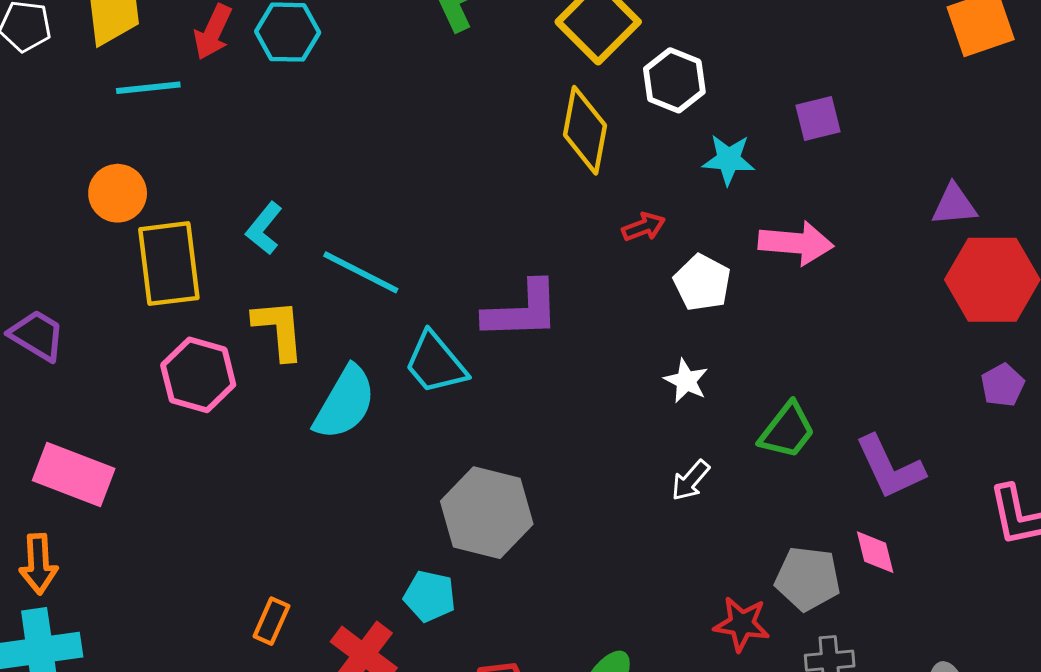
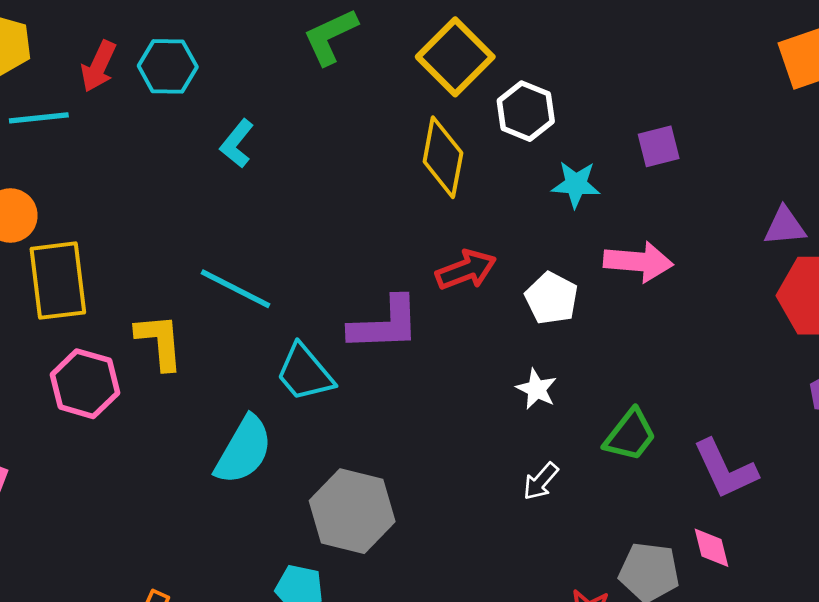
red arrow: (644, 227) -> (466, 270), moved, size x1.5
cyan L-shape: (264, 228) -> (237, 144), moved
cyan semicircle: (345, 403) -> (244, 450), moved

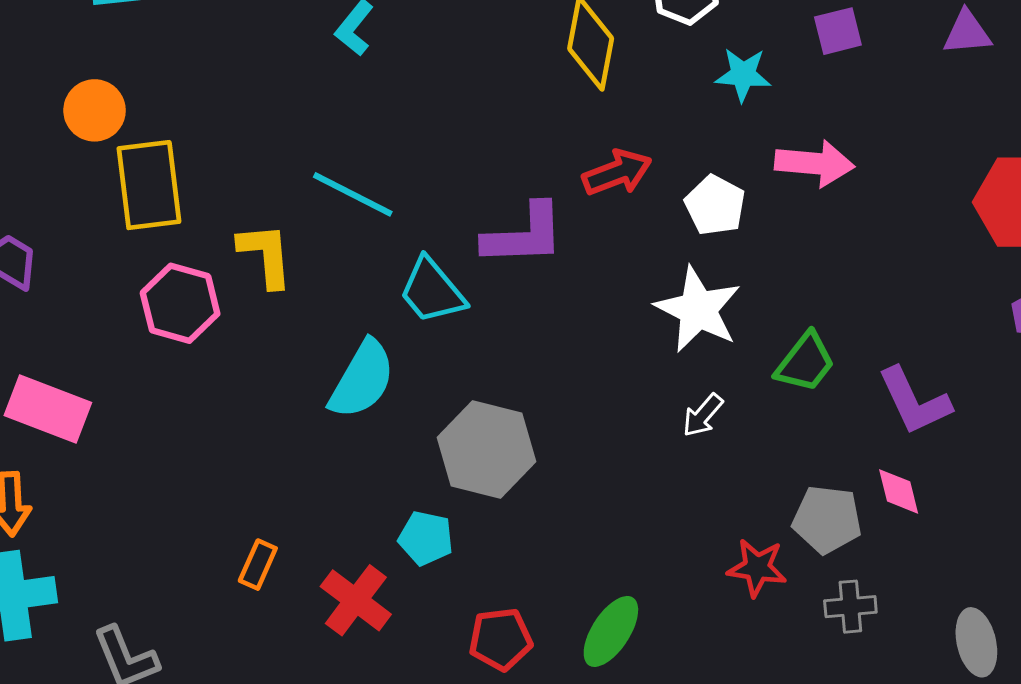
purple triangle: (785, 226) -> (967, 33), moved
white star: (537, 389) -> (698, 309), size x1.8

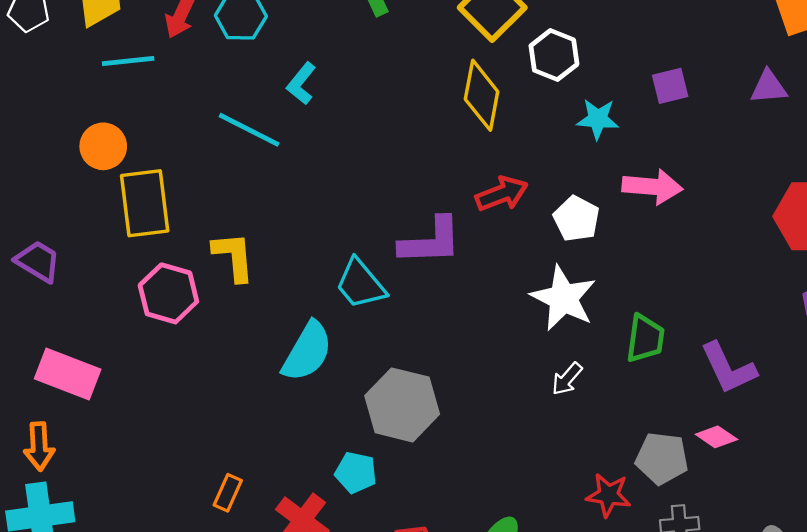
cyan line: (353, 194) -> (249, 130), moved
green trapezoid: (805, 362) -> (645, 338), turned -30
pink diamond: (899, 491) -> (716, 437), turned -42

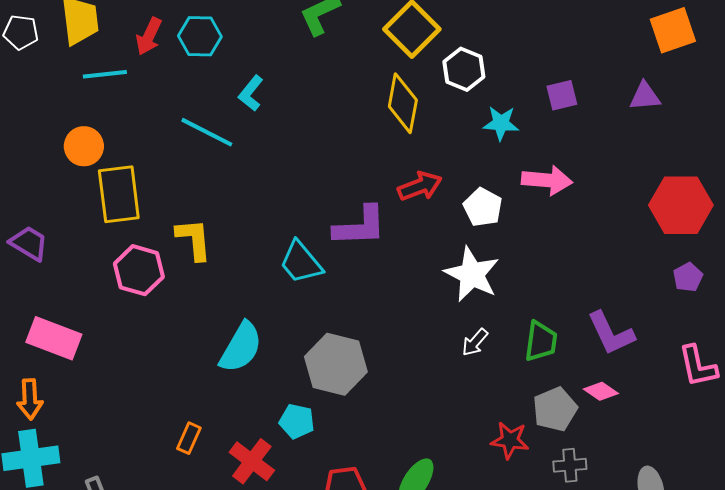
green trapezoid: (645, 338) -> (541, 341), moved
cyan semicircle: (307, 352) -> (241, 347), moved
gray pentagon: (662, 458) -> (555, 409), turned -30

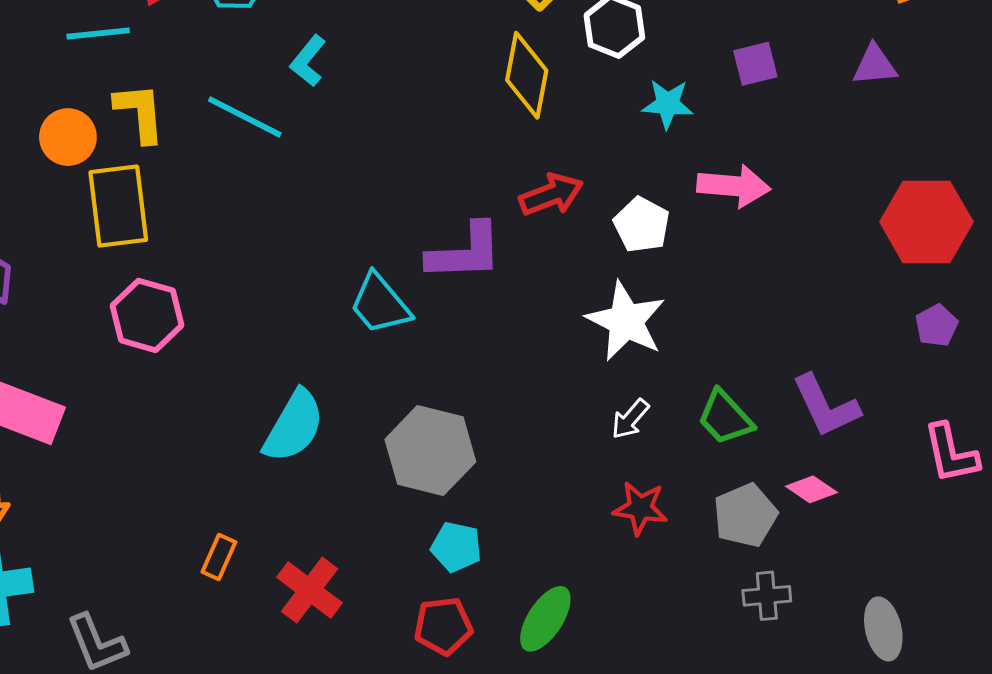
yellow L-shape: (194, 239) -> (140, 113), moved
green trapezoid: (541, 341) -> (725, 418), turned 129
cyan pentagon: (297, 421) -> (456, 547), moved
red star: (510, 440) -> (640, 508), moved

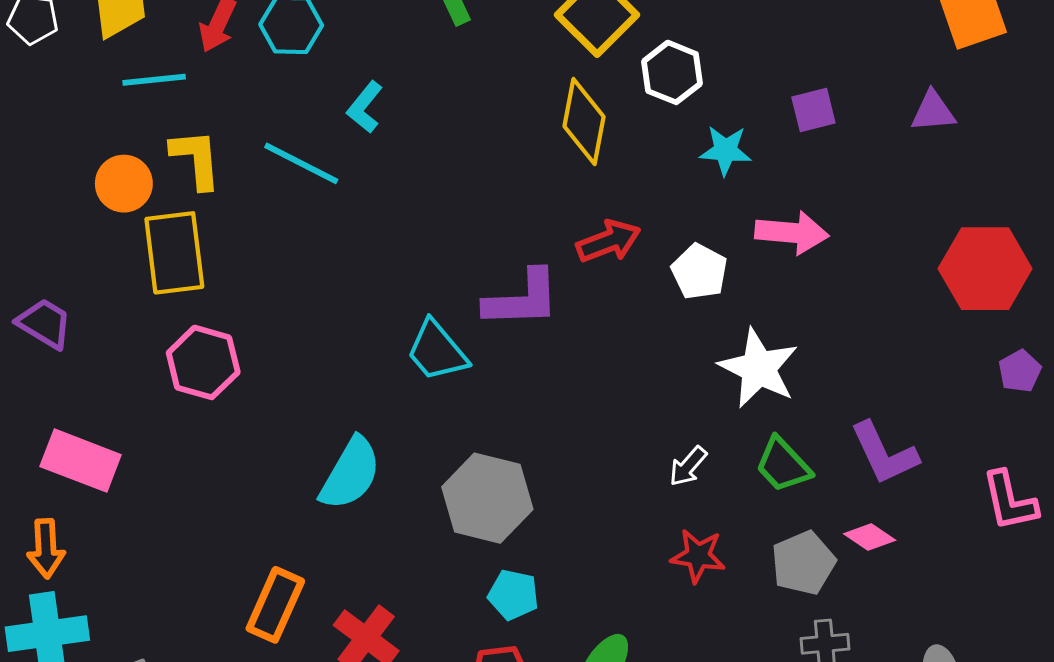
white star: (626, 321) -> (759, 368), moved
purple pentagon: (937, 325) -> (1020, 371), moved
orange rectangle: (219, 557) -> (275, 605), size x1.6

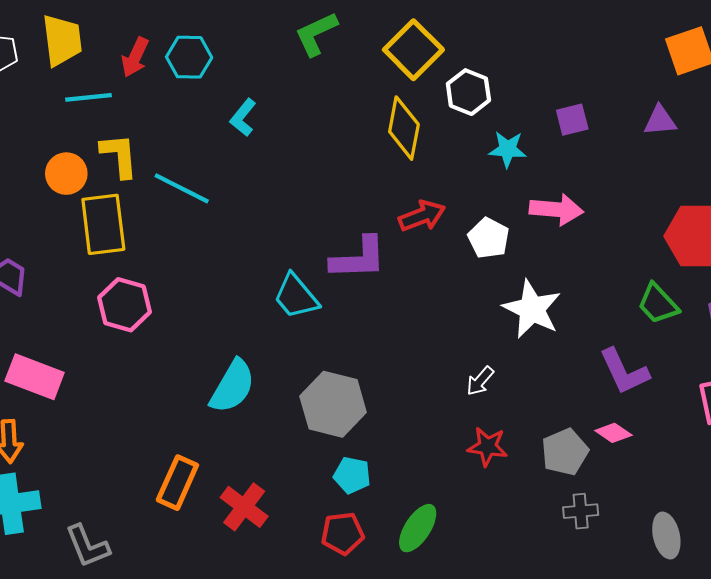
cyan line: (301, 163) -> (182, 188), moved
green trapezoid: (783, 465) -> (658, 304), moved

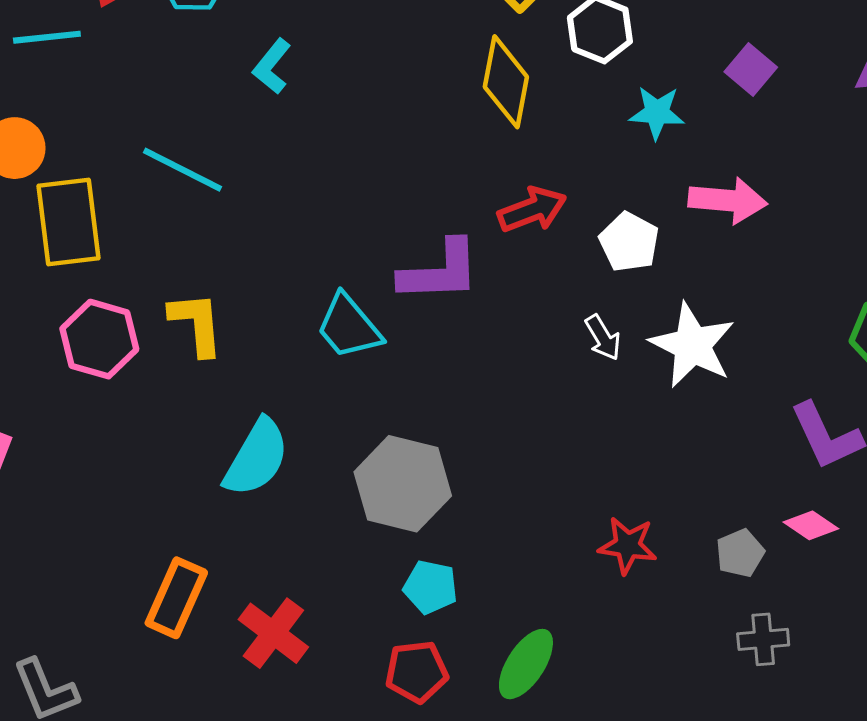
purple square: (572, 120) -> (751, 69), turned -36
yellow L-shape: (119, 156) -> (196, 324), moved
white arrow: (480, 381) -> (603, 337), moved, turned -72
gray pentagon: (565, 452) -> (740, 553), size x0.7

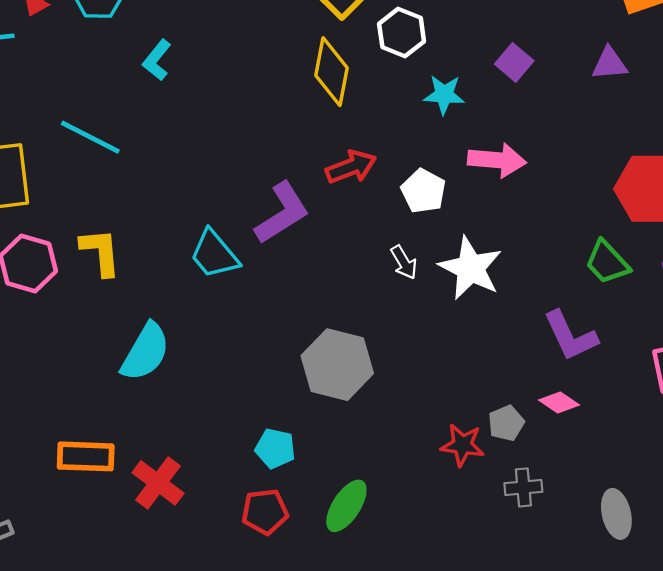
purple L-shape: (440, 271) -> (282, 213), turned -30
gray hexagon: (403, 484) -> (337, 365), moved
red star: (628, 545) -> (462, 445), moved
orange rectangle: (176, 598) -> (86, 456), turned 68

